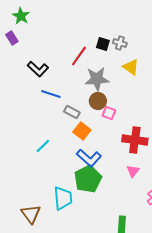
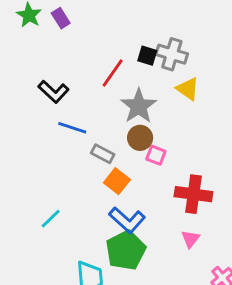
purple rectangle: (12, 38) -> (61, 18), moved
gray cross: (120, 43) -> (172, 54), size x1.5
gray star: (97, 79) -> (139, 106), turned -30
cyan line: (43, 146) -> (51, 219), moved

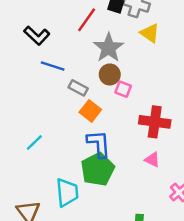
blue L-shape: (127, 220) -> (99, 144), turned -136
pink triangle: (191, 239) -> (152, 160), turned -42

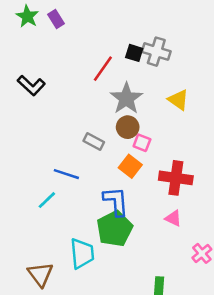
yellow triangle: (150, 33) -> (178, 100), moved
black L-shape: (37, 36) -> (31, 85), moved
blue line: (53, 66) -> (66, 174), moved
orange square: (90, 111) -> (130, 166), moved

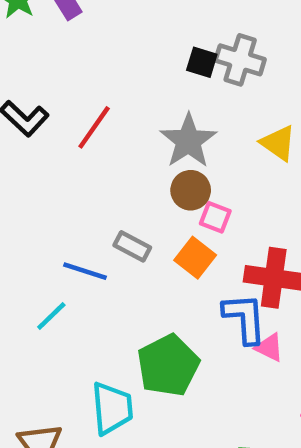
red line: (103, 69) -> (94, 127), moved
gray rectangle: (94, 141) -> (132, 246), moved
blue L-shape: (116, 201) -> (245, 318), moved

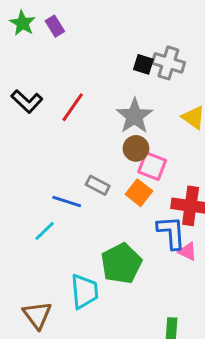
pink square: (215, 217) -> (152, 166), size x1.4

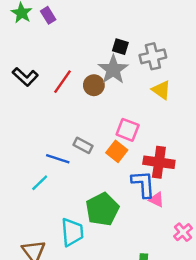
gray cross: (168, 63) -> (153, 56), moved, turned -30
gray star: (135, 116) -> (113, 70), moved
brown circle: (136, 148) -> (94, 85), moved

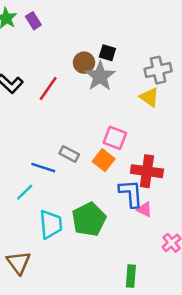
gray cross: (153, 56) -> (158, 70), moved
brown circle: (94, 85) -> (84, 63), moved
cyan trapezoid: (72, 232) -> (51, 224), moved

